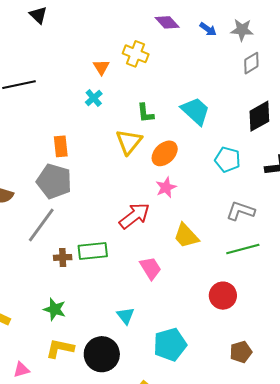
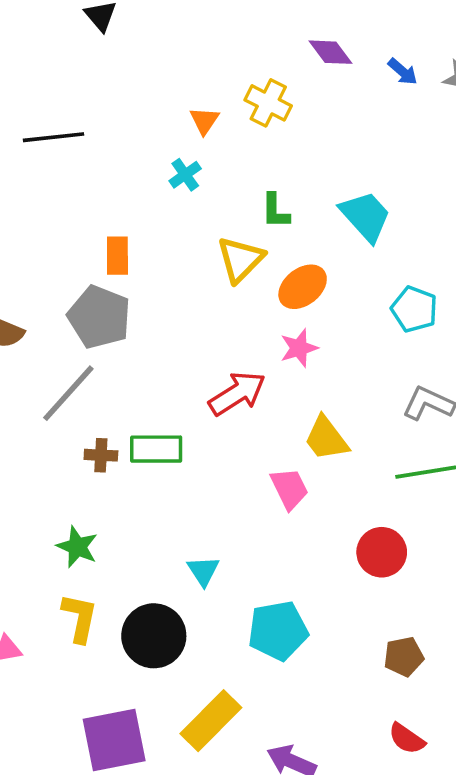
pink trapezoid: (150, 268) -> (289, 489), moved
yellow L-shape: (60, 348) -> (80, 618), turned 84

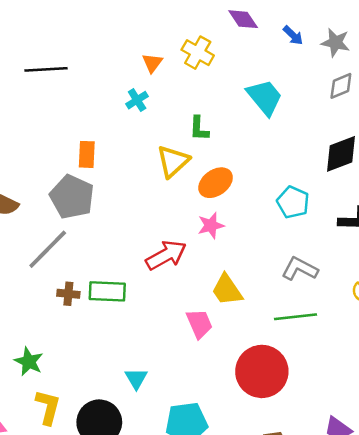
cyan trapezoid: (365, 216) -> (265, 97), moved
green star: (77, 547) -> (29, 362), moved
red circle: (382, 552) -> (262, 371), size x1.5

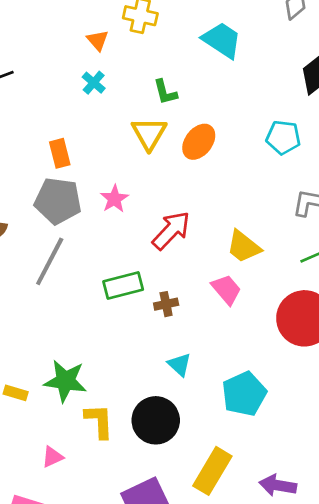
pink star: (211, 226) -> (114, 199), moved
brown cross: (68, 294) -> (166, 304), moved
green star: (29, 362) -> (65, 381), size x1.4

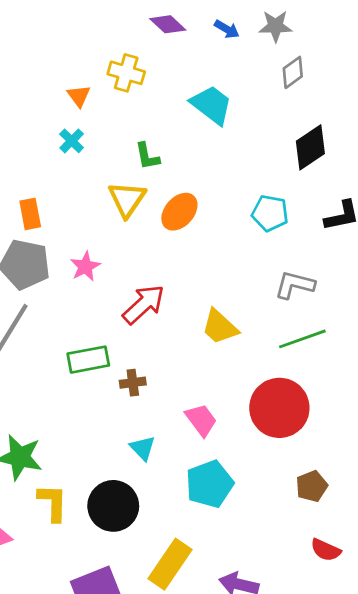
pink trapezoid: (226, 289) -> (201, 420), moved

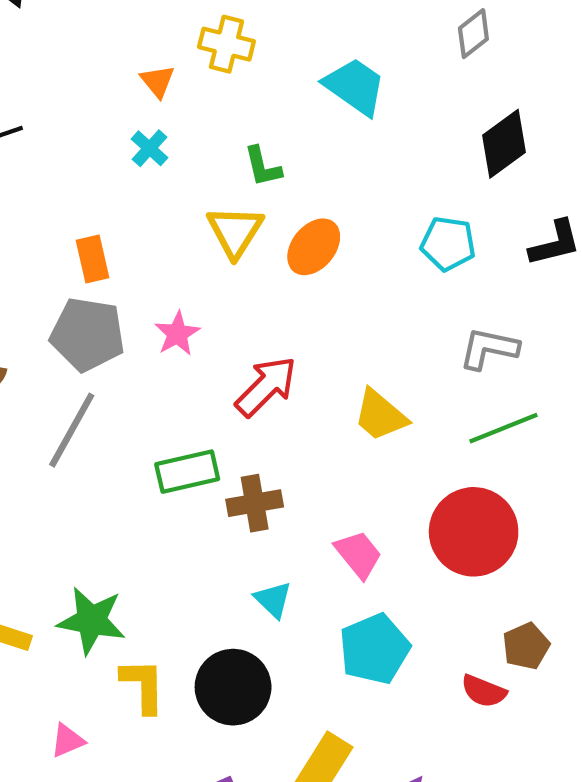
brown cross: (133, 383) -> (255, 503), size x1.4
red semicircle: (326, 550) -> (484, 691), moved

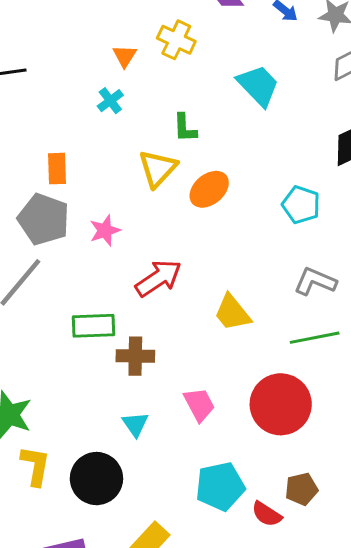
cyan pentagon: (374, 649) -> (220, 486), moved

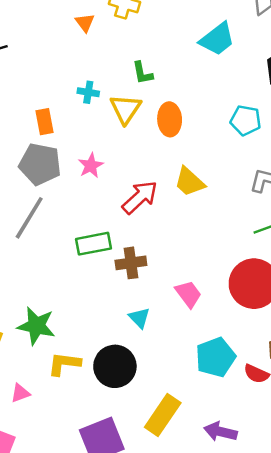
cyan trapezoid: (258, 85) -> (217, 39), moved, turned 105
cyan cross: (110, 101) -> (88, 92), moved, turned -35
orange ellipse: (209, 189) -> (170, 119), turned -44
yellow trapezoid: (232, 313) -> (189, 182), moved
yellow L-shape: (35, 466) -> (64, 364), turned -84

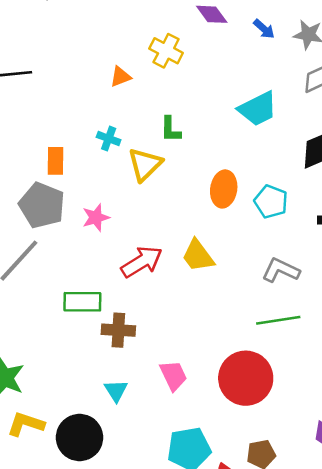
orange triangle: (85, 23) -> (120, 77), moved, turned 35
orange ellipse: (170, 119) -> (224, 189), moved

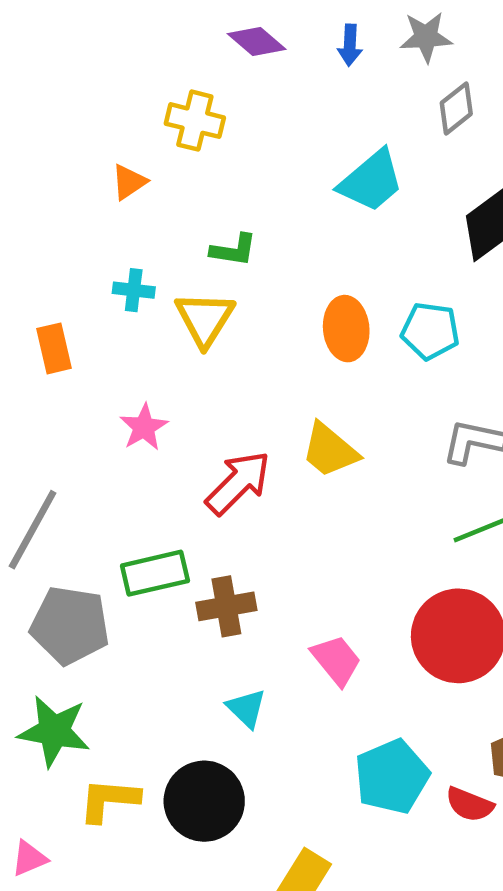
blue arrow: (264, 29) -> (350, 45), turned 65
green L-shape: (171, 129) -> (234, 250), turned -68
gray pentagon: (42, 205) -> (70, 625), moved

